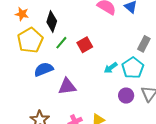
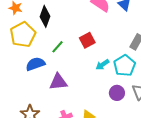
green line: (61, 43) -> (58, 47), moved
red square: (85, 45) -> (87, 40), moved

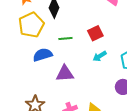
green line: (58, 47) -> (65, 39), turned 40
cyan arrow: (102, 65) -> (100, 56), moved

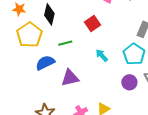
red square: (95, 33) -> (92, 24), moved
cyan arrow: (100, 56) -> (102, 55), turned 88

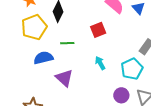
purple triangle: (70, 78) -> (64, 78), turned 42

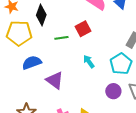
yellow pentagon: (34, 27) -> (19, 33), turned 30
green line: (67, 43) -> (61, 38), moved

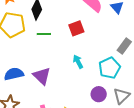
green line: (61, 38) -> (44, 34), moved
blue semicircle: (32, 63) -> (14, 74), moved

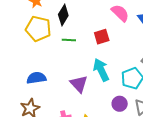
cyan arrow: (78, 62) -> (101, 70), size x1.6
purple triangle: (42, 76) -> (79, 84), moved

